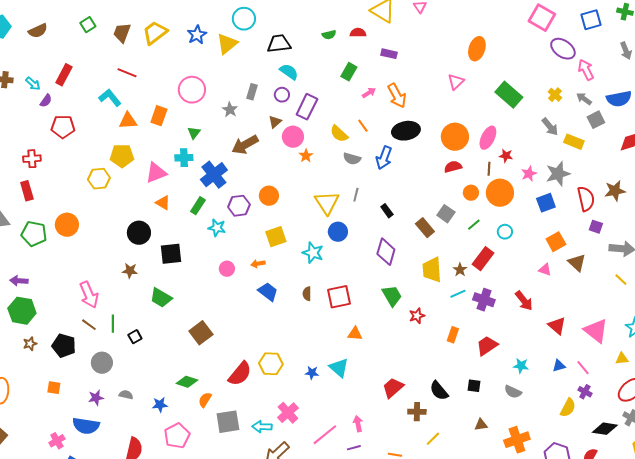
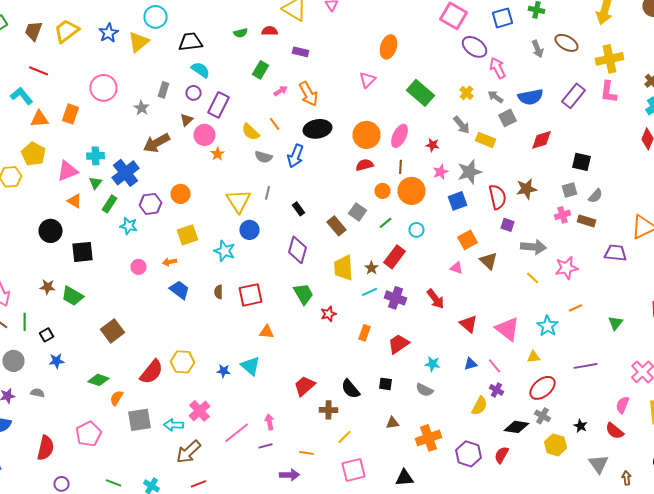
green triangle: (194, 133) -> (96, 183), moved
yellow pentagon: (122, 156) -> (34, 154), turned 30
red star: (506, 156) -> (432, 145), moved
brown star: (130, 271) -> (48, 287), moved
blue star: (160, 405) -> (56, 361), moved

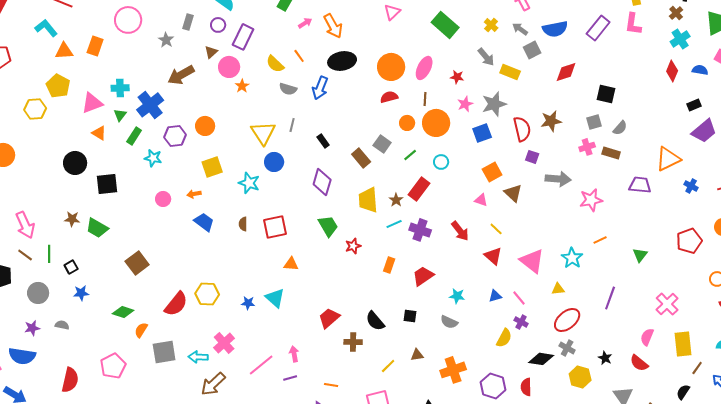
yellow line: (532, 278) -> (496, 229), moved
purple line: (586, 366) -> (610, 298), turned -60
yellow line: (344, 437) -> (388, 366), moved
red semicircle: (502, 455) -> (526, 387), turned -30

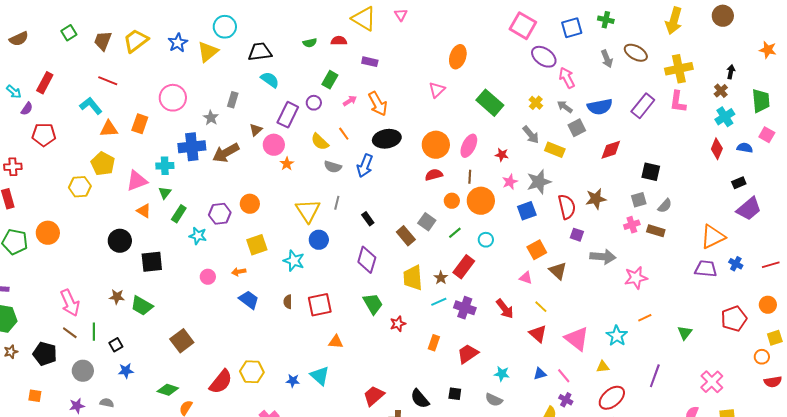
purple circle: (218, 25) -> (314, 103), moved
blue cross: (150, 105) -> (192, 147), moved, turned 32
purple trapezoid: (640, 185) -> (706, 269), moved

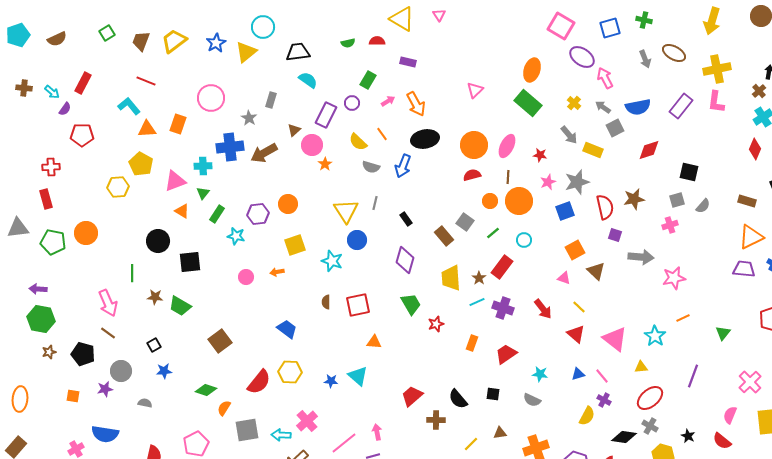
orange ellipse: (458, 57) -> (532, 70), moved
brown rectangle: (656, 231) -> (747, 201), moved
blue trapezoid: (249, 300) -> (287, 329), moved
green line: (94, 332) -> (132, 273), moved
purple star: (77, 406) -> (105, 389), moved

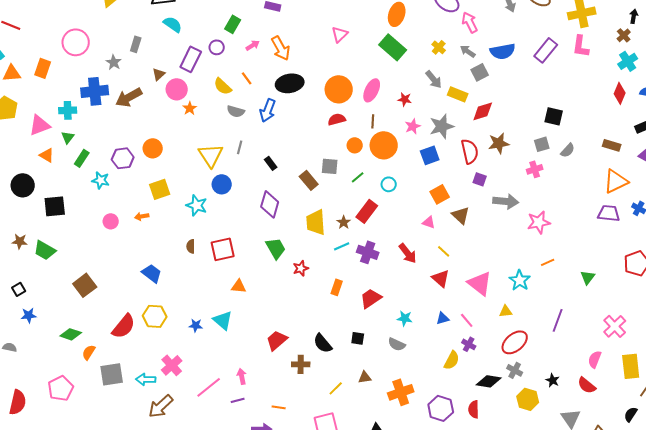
red diamond: (649, 150) -> (483, 111), moved
gray square: (465, 222) -> (330, 166), turned -30

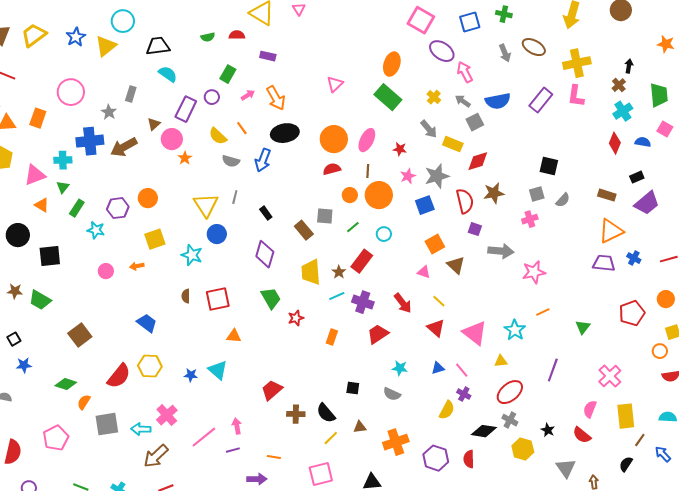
red trapezoid: (371, 298) -> (378, 334), moved
black semicircle: (323, 343) -> (326, 413), moved

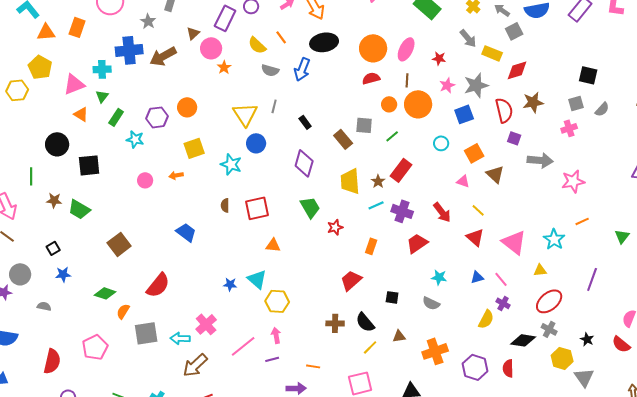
cyan circle: (384, 234) -> (441, 143), moved
yellow hexagon: (150, 366) -> (277, 301), moved
red trapezoid: (272, 390) -> (351, 280), moved
gray triangle: (566, 468) -> (584, 377), moved

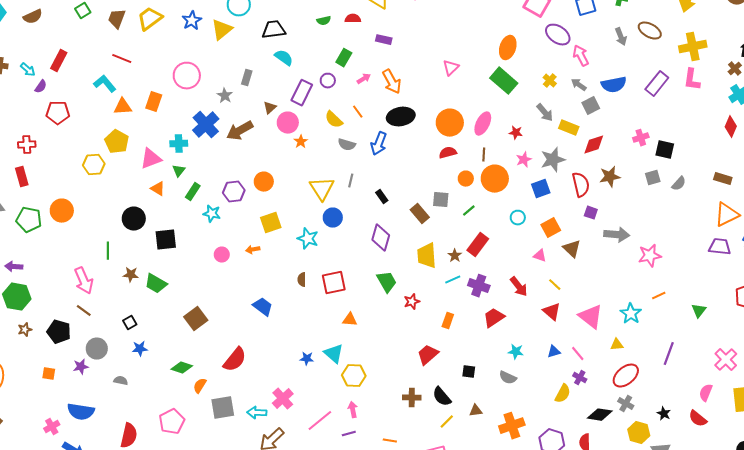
blue cross: (129, 50) -> (206, 125), turned -36
pink cross: (569, 128) -> (641, 138), moved

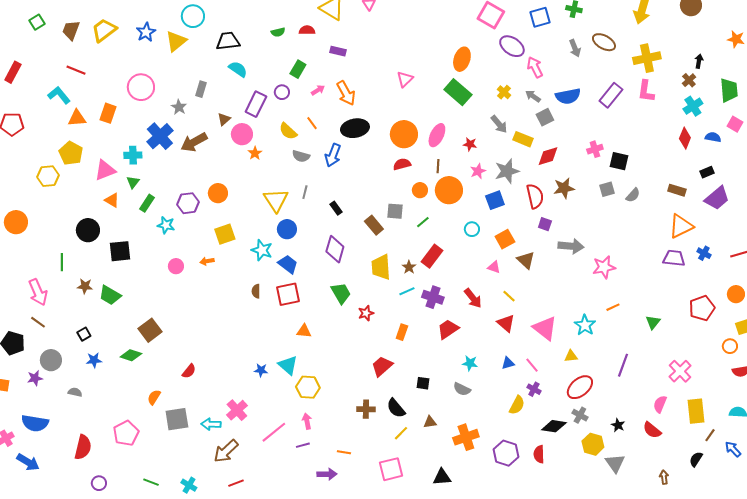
blue trapezoid: (263, 307) -> (288, 264), moved
red semicircle: (235, 360) -> (189, 371), size x0.6
green diamond: (182, 368) -> (131, 355), moved

